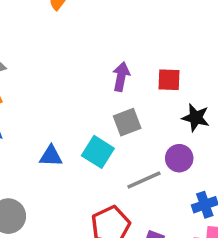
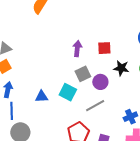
purple circle: (179, 158) -> (100, 82), moved

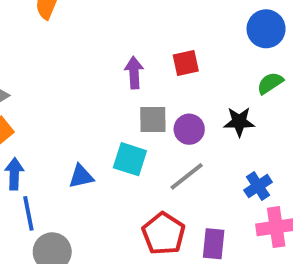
black star: (121, 68) -> (239, 122), moved
gray square: (83, 74) -> (153, 119), turned 35

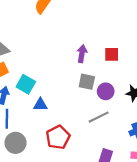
cyan square: (130, 159) -> (26, 84), moved
red pentagon: (164, 234) -> (58, 137), moved

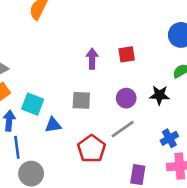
gray square: (87, 82) -> (81, 100), moved
red pentagon: (58, 137) -> (91, 149), moved

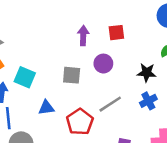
purple circle: (126, 98) -> (103, 64), moved
blue triangle: (53, 125) -> (46, 108), moved
blue cross: (169, 138) -> (148, 101), moved

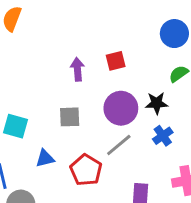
purple circle: (103, 64) -> (121, 108), moved, size x1.5

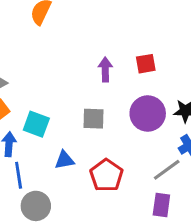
gray line: (119, 145) -> (167, 170), moved

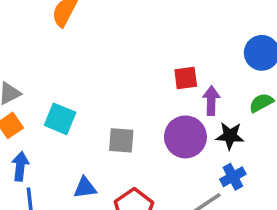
purple arrow: (105, 69) -> (211, 101), moved
cyan square: (36, 124) -> (60, 119), moved

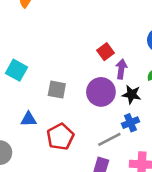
red square: (186, 78) -> (106, 52), turned -35

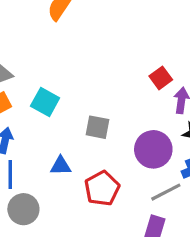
purple circle: (101, 92) -> (153, 149), moved

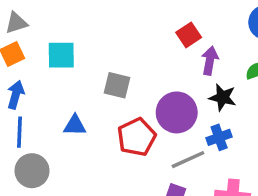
cyan square: (45, 102) -> (61, 55), turned -32
red pentagon: (102, 188) -> (137, 137), moved

